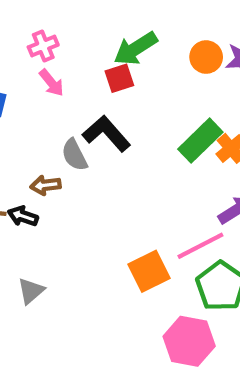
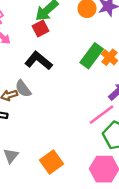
gray semicircle: (74, 155) -> (23, 89), moved
orange square: (149, 271) -> (52, 162), moved

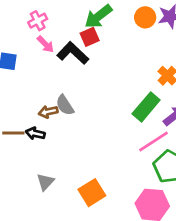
green rectangle: (92, 56) -> (146, 107), moved
black L-shape: (38, 61) -> (73, 53), moved

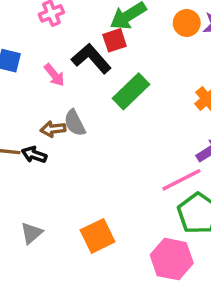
pink arrow: (45, 44) -> (54, 75), moved
green rectangle: (146, 107) -> (131, 91), moved
gray triangle: (45, 182) -> (31, 233), moved

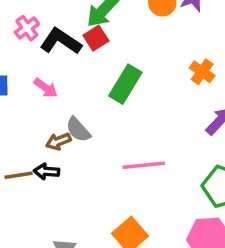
black L-shape: (91, 59) -> (61, 41), moved
pink line: (181, 180) -> (144, 165), moved, turned 36

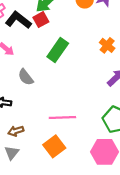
brown arrow: (58, 141) -> (16, 131), moved
pink line: (144, 165) -> (62, 118), moved

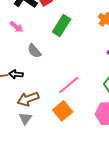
pink line: (62, 118) -> (69, 85), turned -35
brown arrow: (16, 131) -> (28, 99), size x1.5

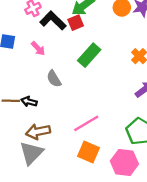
orange square: (63, 111) -> (88, 152), moved, turned -36
gray triangle: (25, 118) -> (31, 153), size x1.6

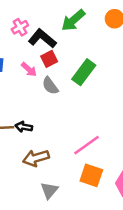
red square: (76, 23) -> (49, 59), moved
gray semicircle: (54, 79) -> (50, 86), moved
gray triangle: (31, 153) -> (49, 190), moved, size x0.7

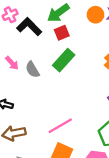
red square: (49, 59) -> (62, 33), moved
pink arrow: (29, 69) -> (12, 63), moved

